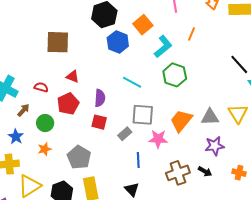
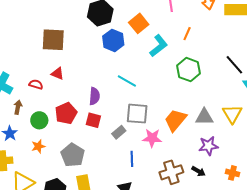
green hexagon: (175, 75) -> (188, 70), moved
red triangle: (73, 76) -> (58, 74), moved
red pentagon: (68, 104) -> (66, 113), moved
brown arrow: (23, 110) -> (18, 107), turned -32

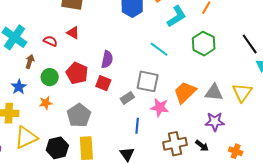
cyan line: (127, 81) -> (159, 49), moved
red pentagon: (66, 113) -> (77, 73), turned -30

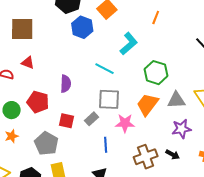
cyan L-shape: (177, 16) -> (129, 44), moved
green hexagon: (204, 44) -> (156, 73), moved
cyan line: (159, 49) -> (105, 69), moved
red square: (103, 83) -> (67, 121), moved

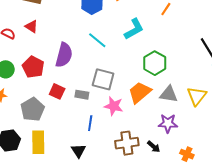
cyan line: (105, 69) -> (97, 40), moved
purple semicircle: (66, 84) -> (64, 55), size x1.4
gray rectangle: (91, 119) -> (82, 95), turned 40

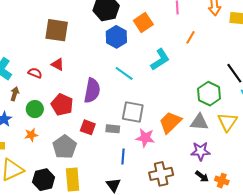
green hexagon: (155, 63) -> (209, 94), moved
black arrow: (154, 147) -> (202, 176), moved

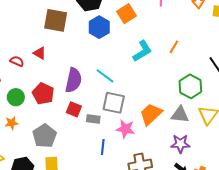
brown square: (57, 30) -> (56, 20), moved
orange line: (190, 37) -> (174, 47), moved
cyan line: (124, 73) -> (105, 76), moved
red square: (88, 127) -> (74, 109), moved

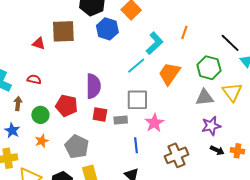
red triangle: (40, 53) -> (39, 44), moved
cyan line: (105, 76) -> (136, 66), moved, turned -66
orange trapezoid: (151, 114) -> (169, 74), moved
pink star: (125, 129) -> (154, 123), turned -30

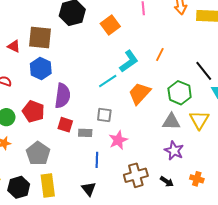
blue hexagon: (107, 29) -> (41, 68), moved
gray square: (137, 100) -> (104, 115), size x0.7
purple star: (211, 126) -> (174, 151), turned 30
black arrow: (217, 150) -> (167, 182), moved

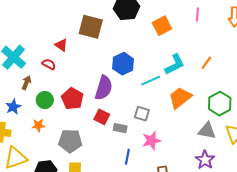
red triangle: (14, 46) -> (61, 45), moved
blue hexagon: (41, 68) -> (123, 64), moved
gray pentagon: (38, 153) -> (70, 141), turned 30

